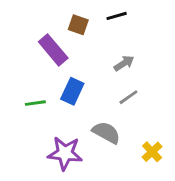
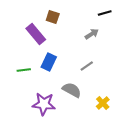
black line: (117, 16) -> (105, 13), moved
gray arrow: (124, 63) -> (92, 34), moved

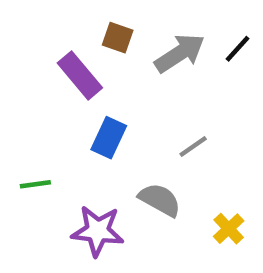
black line: (105, 13) -> (237, 49), moved, turned -32
gray arrow: (92, 34) -> (180, 53), moved, size x1.6
green line: (24, 70) -> (35, 184), moved

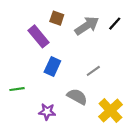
yellow cross: (229, 229) -> (110, 111), size x1.6
purple star: (98, 231) -> (47, 112), size x0.7

